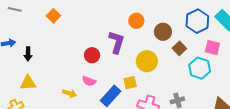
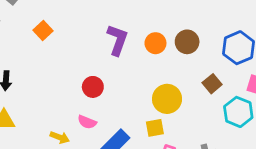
brown circle: (163, 32) -> (187, 42), moved
purple L-shape: (117, 42) -> (117, 40), moved
yellow square: (130, 83) -> (155, 128), moved

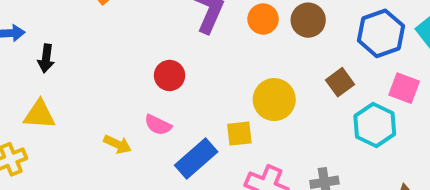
yellow square: (155, 128) -> (239, 134), moved

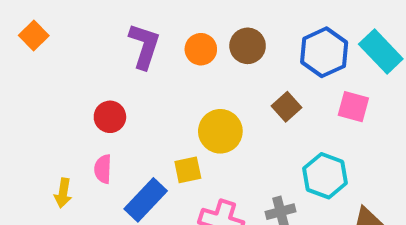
pink semicircle: (158, 125) -> (103, 169), turned 72
cyan hexagon: (375, 125) -> (325, 176), moved
yellow arrow: (117, 144) -> (63, 193), turned 80

